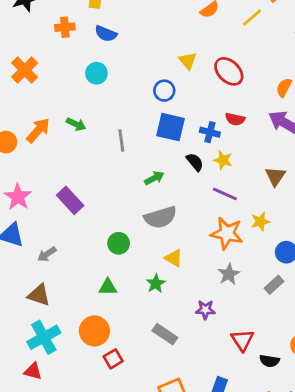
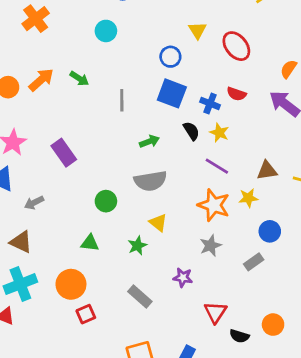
brown triangle: (275, 176) -> (267, 171), moved, turned 40

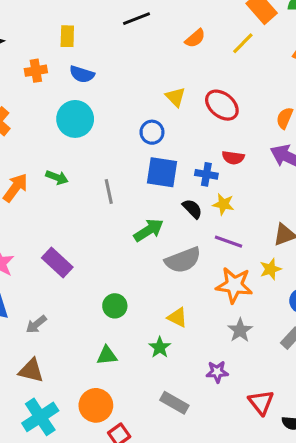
cyan circle: (106, 31) -> (75, 119), size x1.5
green arrow: (149, 141) -> (149, 230), size x1.4
gray semicircle: (150, 181) -> (183, 260), moved

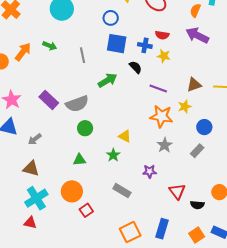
yellow star: (223, 204) -> (164, 56), moved
gray semicircle: (183, 260) -> (77, 104), moved

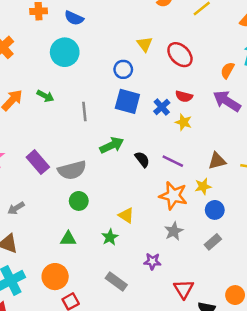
blue cross: (145, 45) -> (162, 107), turned 32
black semicircle: (136, 67) -> (142, 159), moved
blue circle: (204, 127) -> (215, 210), moved

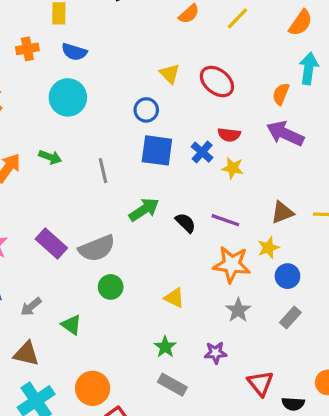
green star: (110, 237) -> (165, 347), moved
green triangle: (68, 239) -> (71, 325), moved, turned 42

